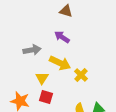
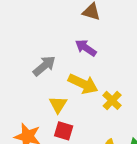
gray arrow: (32, 50) -> (44, 66), turned -30

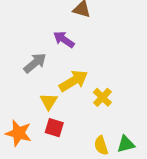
purple arrow: (86, 48) -> (64, 40), moved
yellow arrow: (83, 84) -> (74, 81), turned -56

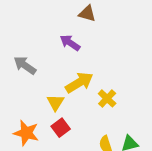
gray arrow: (35, 63) -> (25, 65), moved, turned -105
red square: (54, 128) -> (61, 128), turned 36

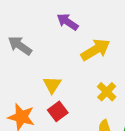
yellow arrow: (79, 83) -> (95, 50), moved
yellow cross: (107, 98) -> (107, 92), moved

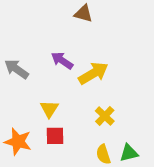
purple arrow: (68, 22) -> (62, 60), moved
red square: (58, 111) -> (55, 136), turned 36

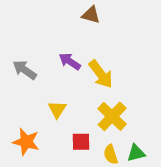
yellow arrow: (93, 73) -> (101, 74), turned 84
yellow cross: (105, 116) -> (112, 116), size x1.5
red square: (55, 136) -> (81, 142), moved

